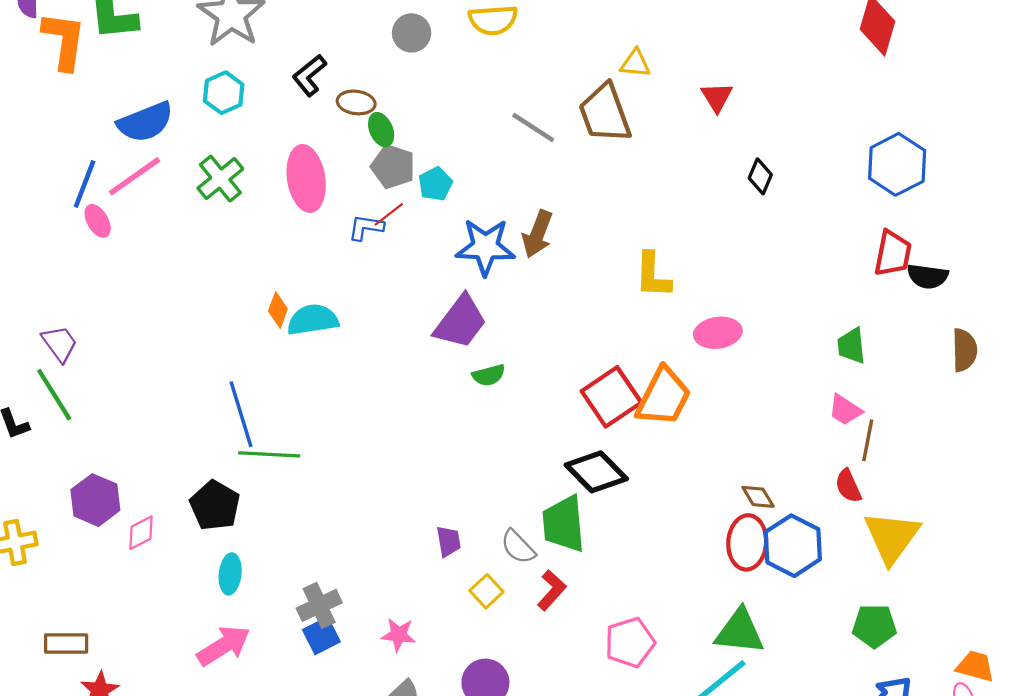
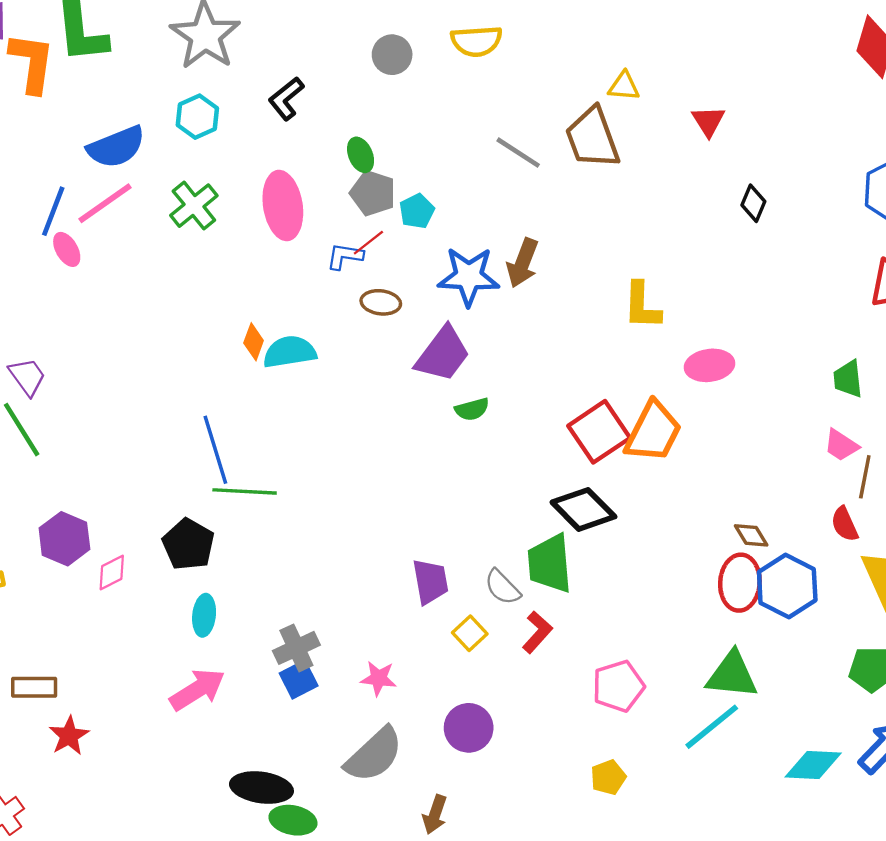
brown ellipse: (356, 102) -> (381, 302), moved
purple trapezoid: (448, 541) -> (430, 582), size x1.4

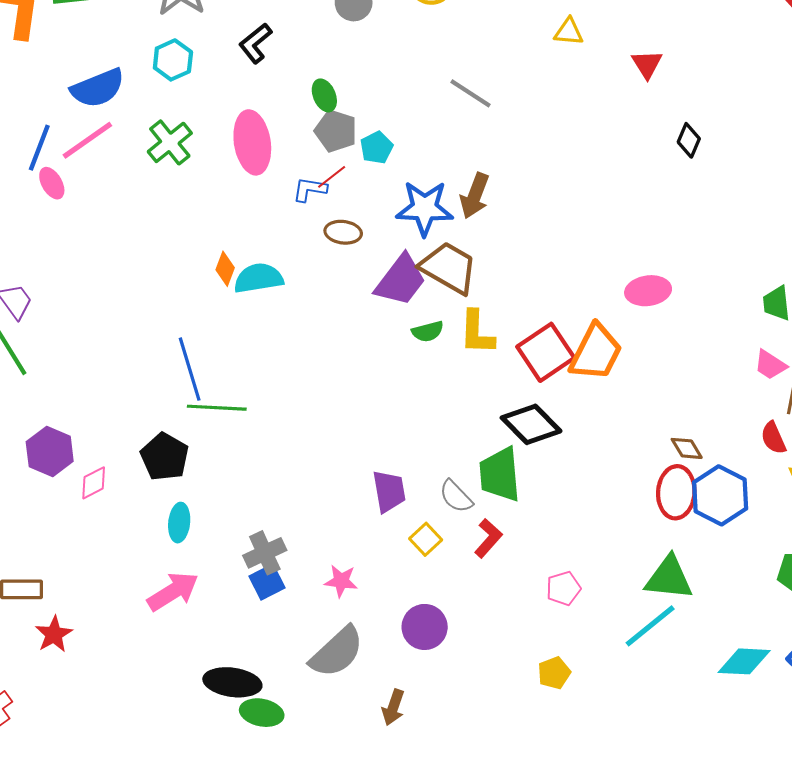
brown trapezoid: (592, 138) -> (449, 268), moved, turned 140
yellow L-shape: (642, 306) -> (477, 332), moved
pink pentagon: (618, 686) -> (563, 588), size x0.7

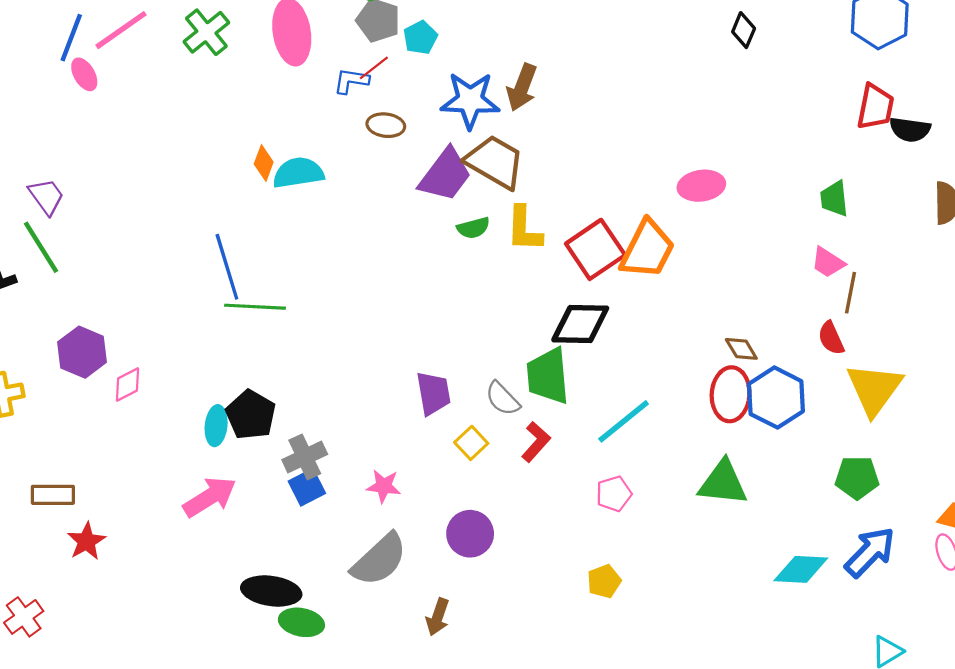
black diamond: (531, 424) -> (580, 324), turned -44
black pentagon: (165, 457) -> (251, 415), moved
cyan line: (650, 626) -> (624, 421), moved

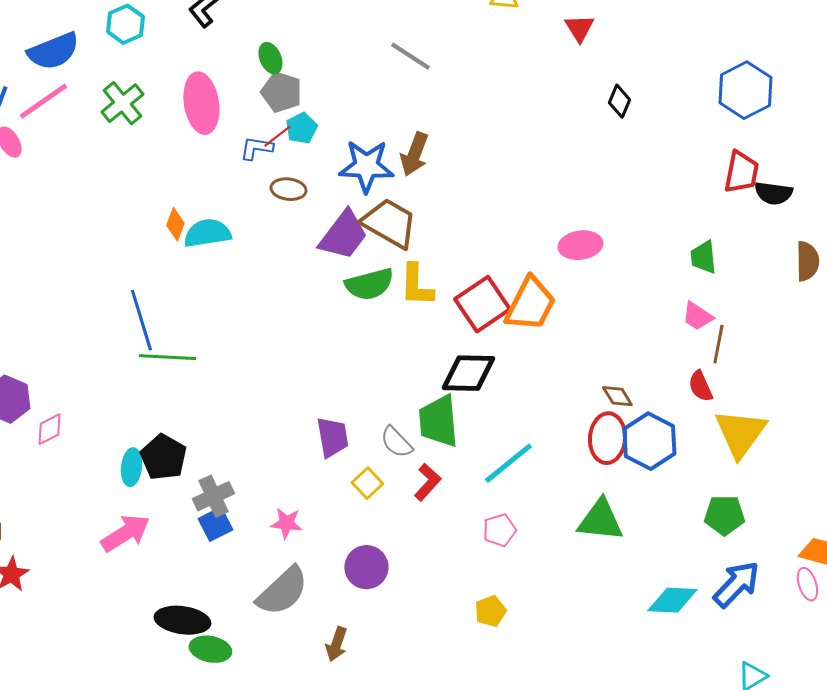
cyan pentagon: (420, 38) -> (301, 128), moved
green semicircle: (473, 228) -> (369, 284), size x1.6

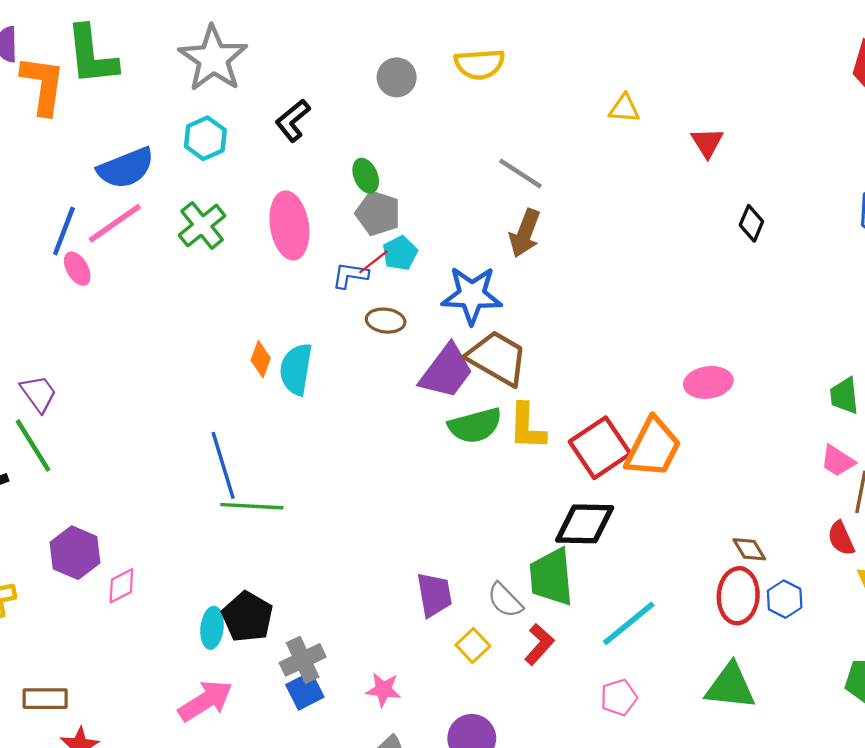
brown arrow: (414, 154) -> (525, 233), moved
cyan semicircle: (207, 233) -> (296, 369), turned -72
blue hexagon: (649, 441) -> (785, 599), size x0.6

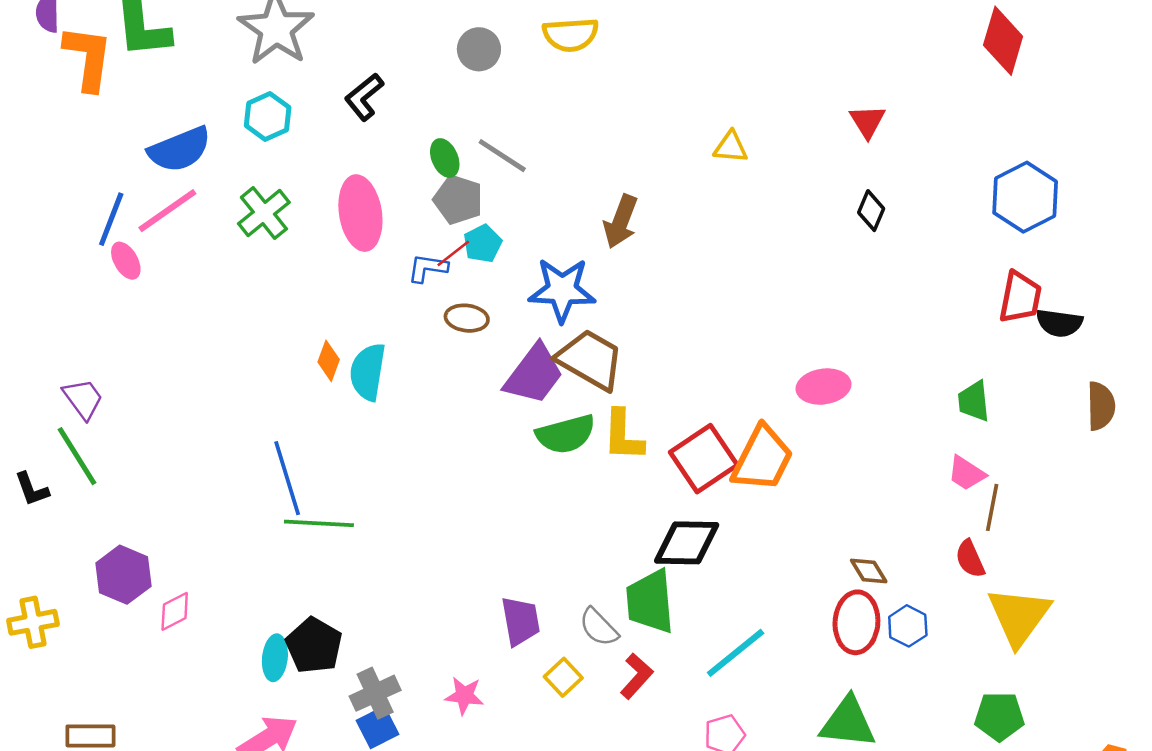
yellow triangle: (624, 108) -> (731, 147), moved
red triangle: (707, 143) -> (867, 121), moved
gray line: (520, 174) -> (502, 156), moved
pink star: (383, 690) -> (464, 696), moved

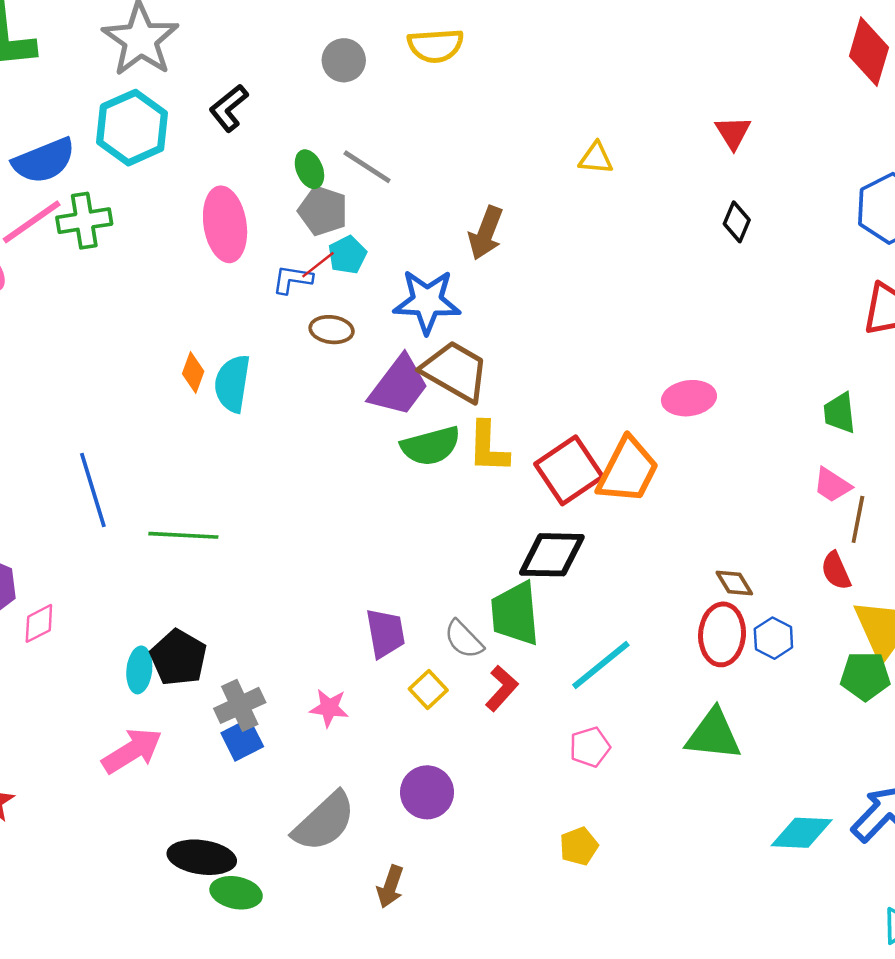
cyan hexagon: (268, 116) -> (132, 128), size x1.5
green cross: (264, 213) -> (84, 221), moved, turned 30
blue line: (287, 478) -> (93, 490), moved
green pentagon: (999, 716) -> (865, 676), moved

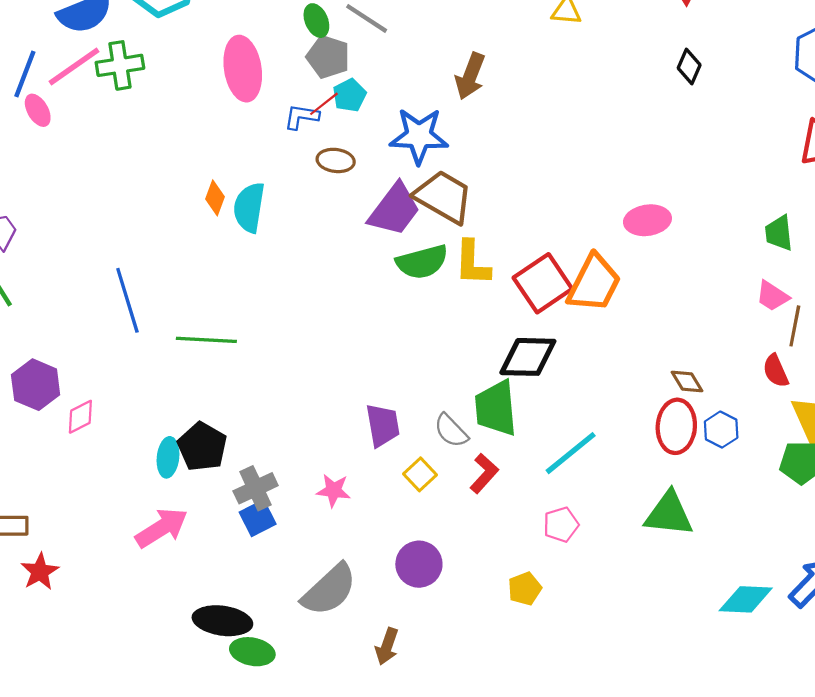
yellow pentagon: (579, 846) -> (525, 589), moved

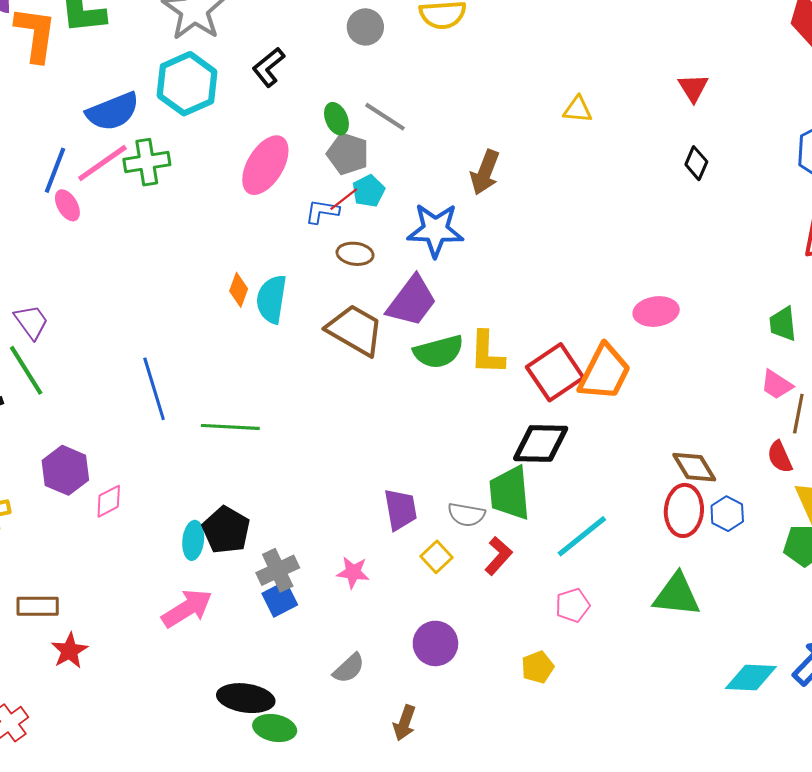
pink ellipse: (243, 69) -> (265, 165), turned 40
brown trapezoid: (444, 197) -> (355, 330), moved
brown diamond: (687, 382) -> (694, 467), size x1.4
gray semicircle: (451, 431) -> (466, 515), turned -36
gray semicircle: (329, 590) -> (349, 668), size x0.6

